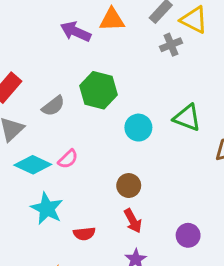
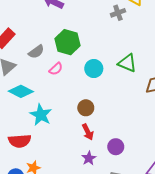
pink semicircle: (68, 159) -> (56, 69), moved
cyan star: (47, 209) -> (41, 115), moved
red semicircle: (84, 234) -> (20, 141), moved, size x1.5
purple circle: (188, 235) -> (116, 147), moved

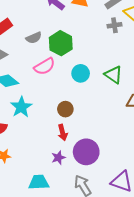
gray semicircle: (36, 52) -> (34, 38), moved
pink semicircle: (56, 69) -> (45, 66), size x1.5
purple circle: (116, 147) -> (86, 152), size x1.6

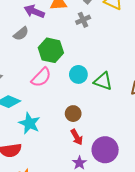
gray cross: (114, 25) -> (83, 20), moved
gray semicircle: (34, 38) -> (21, 34), moved
green triangle: (113, 75) -> (103, 81), moved

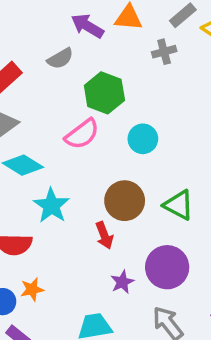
green triangle: (103, 81) -> (179, 205), moved
brown circle: (73, 114) -> (125, 201), size x1.5
red arrow: (77, 137) -> (104, 235), moved

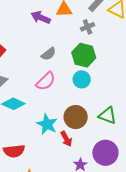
gray semicircle: (60, 58) -> (49, 54), moved
green hexagon: (104, 93) -> (84, 55), moved
cyan star: (51, 206) -> (47, 124), moved

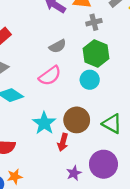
gray cross: (88, 27) -> (94, 22), moved
red arrow: (66, 139) -> (63, 142), turned 35

